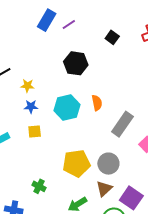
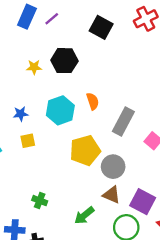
black square: (112, 37) -> (101, 27), size x1.5
yellow star: (27, 86) -> (34, 67), moved
yellow pentagon: (76, 163) -> (85, 150), moved
brown triangle: (104, 189) -> (112, 195), turned -48

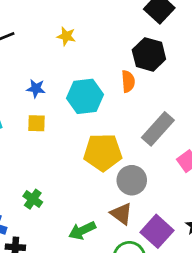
black hexagon: (64, 61) -> (149, 54), moved
orange semicircle: (93, 101) -> (128, 81), moved

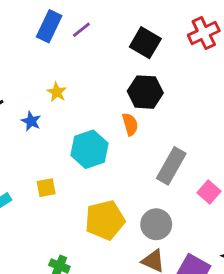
yellow star: (66, 36) -> (57, 92), turned 30
blue star: (36, 89) -> (31, 121), moved, turned 30
yellow pentagon: (103, 152) -> (105, 220), moved

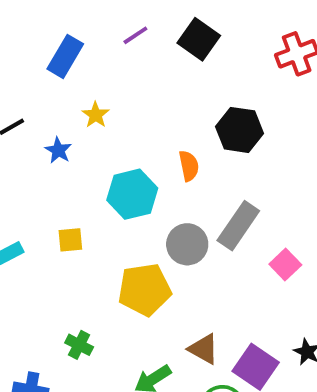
blue rectangle: (49, 26) -> (65, 56), moved
black square: (145, 43) -> (199, 39), moved
black hexagon: (145, 92) -> (239, 130), moved
gray circle: (156, 224) -> (187, 244), moved

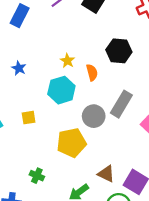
yellow star: (96, 115) -> (67, 61), moved

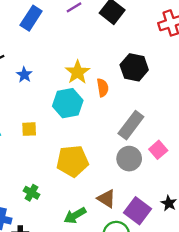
yellow star: (67, 61) -> (77, 72), size x1.5
gray circle: (94, 116) -> (129, 159), moved

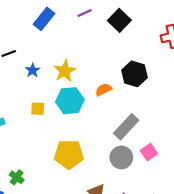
yellow star: (77, 72) -> (65, 71), moved
orange semicircle: (103, 88) -> (104, 90), turned -112
yellow square: (29, 129) -> (38, 109), moved
green cross: (31, 193) -> (17, 177), moved

